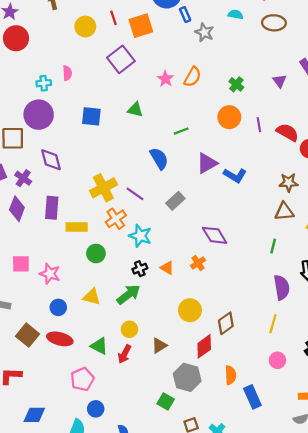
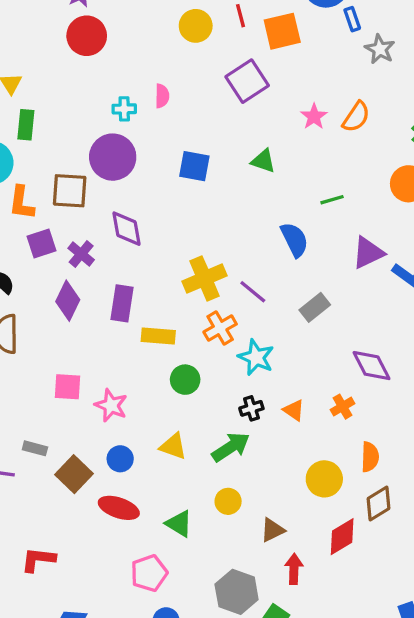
brown square: (28, 335) -> (74, 474), moved
red arrow: (124, 354) -> (294, 569), moved, turned 150
orange semicircle: (231, 375) -> (370, 457), moved
gray hexagon: (187, 377) -> (237, 592), moved

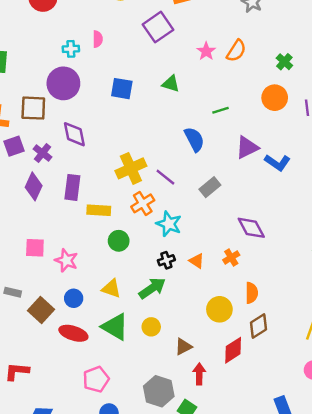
green triangle: (179, 524) -> (115, 327), moved, size x1.4

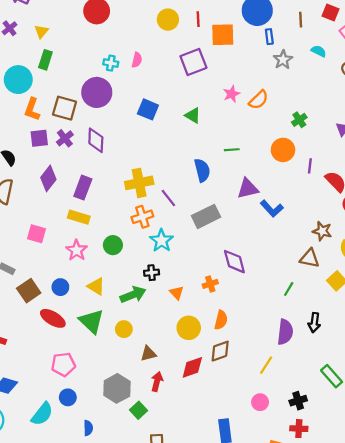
purple cross: (42, 153) -> (65, 138), moved
gray rectangle: (210, 187) -> (206, 216), size x1.4
yellow rectangle: (99, 210) -> (79, 217), moved
pink star: (66, 260) -> (77, 250), moved
orange triangle: (197, 261) -> (177, 293), moved

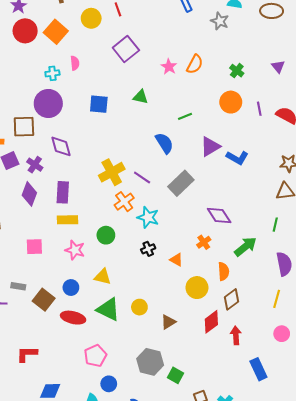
orange square: (223, 35) -> (56, 32), moved, turned -30
gray star: (283, 60) -> (220, 21), moved
purple cross: (65, 138) -> (35, 165), moved
green arrow: (133, 295) -> (245, 247), moved
red arrow: (157, 382) -> (236, 335), moved

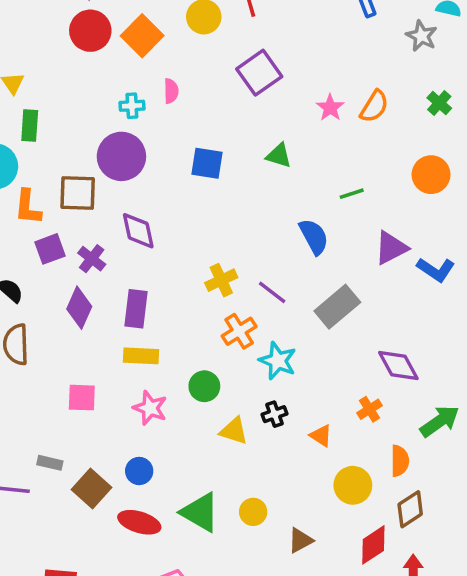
green cross: (237, 71) -> (439, 103), moved
yellow cross: (112, 172) -> (221, 280), size x0.7
yellow triangle: (103, 277) -> (234, 431), moved

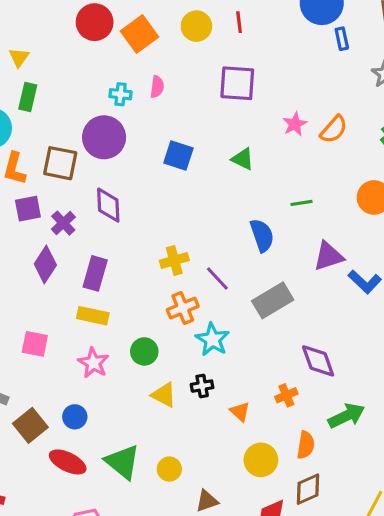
purple square: (259, 73) -> (237, 83), turned 30

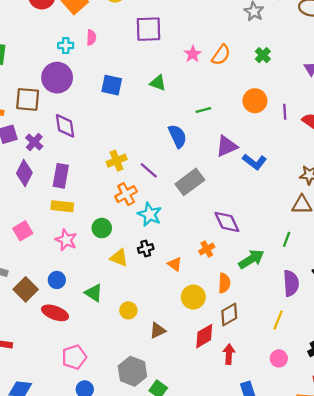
pink square: (35, 344) -> (23, 231), turned -36
green triangle: (123, 462) -> (94, 293), moved, size x0.7

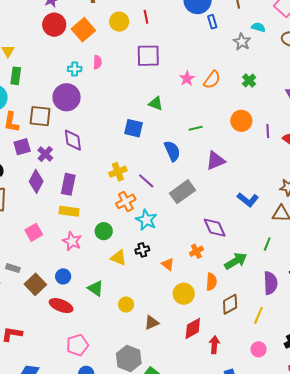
blue square: (112, 85) -> (134, 128), moved
blue L-shape: (255, 162) -> (248, 200), moved
brown diamond: (229, 315) -> (230, 304), moved

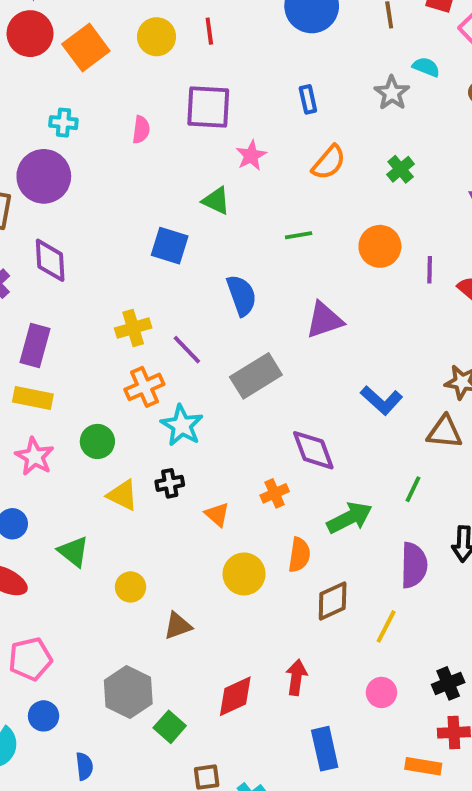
blue rectangle: (212, 22) -> (308, 99), moved
pink semicircle: (97, 62) -> (141, 130), moved
pink star: (187, 78) -> (251, 155), moved
green line: (196, 128) -> (299, 235), moved
red diamond: (193, 328) -> (235, 696), moved

